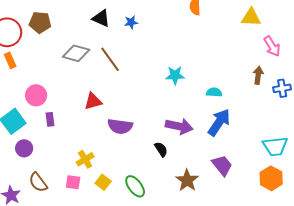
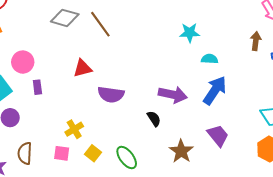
cyan star: (175, 75) -> (190, 33), moved
brown semicircle: (38, 182) -> (25, 153), turned 40

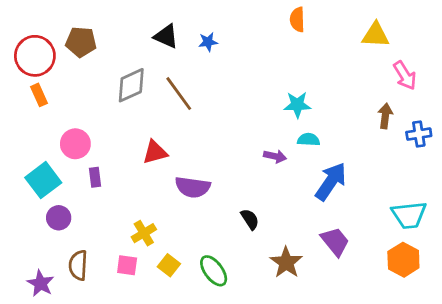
gray diamond: (65, 18) -> (131, 85), turned -40
cyan semicircle: (210, 59) -> (309, 140), moved
purple arrow: (173, 95) -> (275, 156), moved, size x0.6

